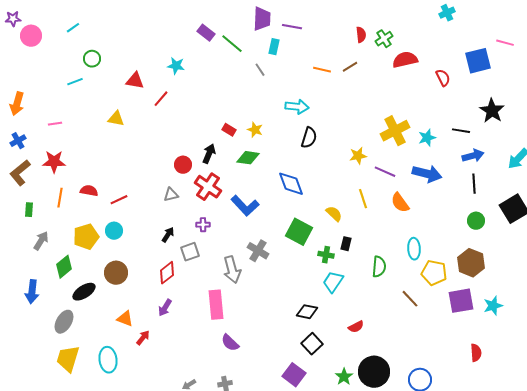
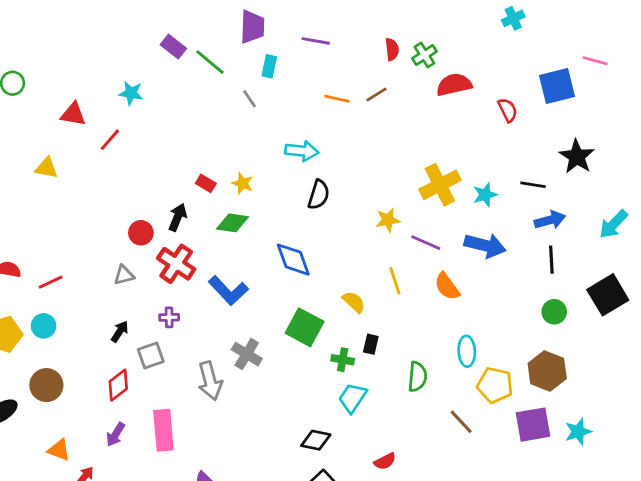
purple line: (292, 27) -> (316, 41), moved
pink rectangle: (216, 305) -> (163, 430), moved

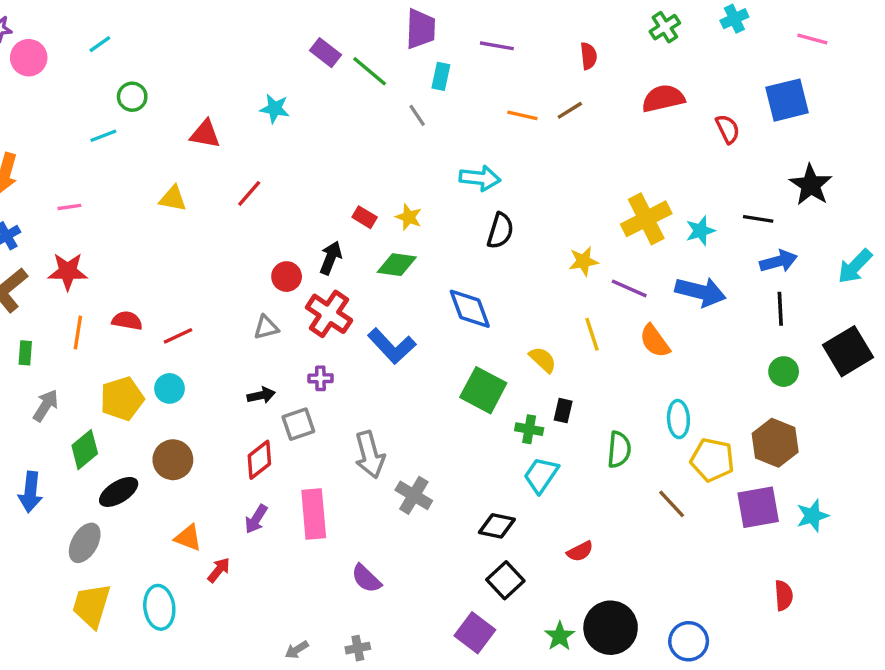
green cross: (424, 55) -> (665, 27), moved
pink line: (595, 61) -> (812, 39), moved
red line: (110, 140) -> (249, 193), moved
black arrow: (120, 331) -> (261, 395), turned 45
gray cross: (247, 354) -> (414, 495), moved

